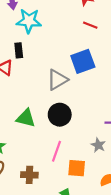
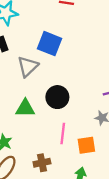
blue square: (83, 61) -> (49, 44), moved, turned -35
gray triangle: (57, 80) -> (28, 66), moved

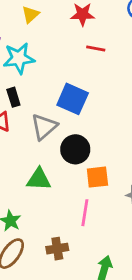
black circle: (57, 97) -> (75, 149), moved
orange square: (86, 145) -> (97, 177), moved

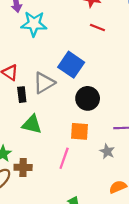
black rectangle: (13, 97) -> (22, 95), moved
black circle: (75, 149) -> (88, 98), moved
brown cross: (57, 249) -> (23, 167), moved

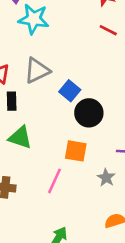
blue square: (71, 65) -> (70, 91), moved, size x0.7
gray triangle: (44, 83) -> (37, 71), moved

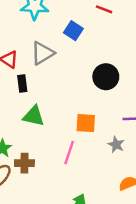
blue square: (70, 91) -> (73, 31), moved
black circle: (89, 113) -> (106, 77), moved

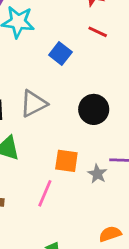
gray triangle: (43, 53) -> (33, 104), moved
gray star: (116, 145) -> (97, 174), moved

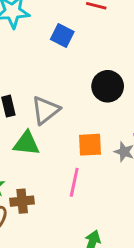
gray triangle: (33, 104) -> (45, 110), moved

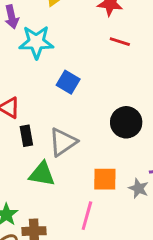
blue square: (62, 36) -> (68, 82), moved

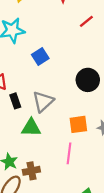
red line: (120, 42) -> (86, 21), moved, turned -48
blue square: (68, 82) -> (40, 57), turned 35

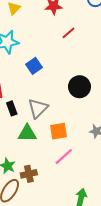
red line: (86, 21) -> (68, 33), moved
orange square: (78, 124) -> (58, 131), moved
pink line: (69, 153) -> (64, 157), turned 42

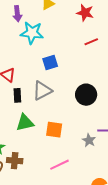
gray triangle: (38, 108) -> (42, 91), moved
green triangle: (27, 133) -> (25, 123), turned -30
pink line: (64, 157) -> (59, 165), moved

